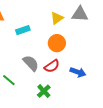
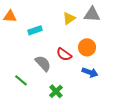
orange circle: (57, 43) -> (87, 47), moved
red semicircle: (52, 66) -> (64, 54), moved, turned 70

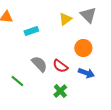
gray triangle: (92, 14) -> (88, 15), turned 42
red semicircle: (64, 54) -> (60, 66), moved
green cross: (56, 91) -> (60, 91), moved

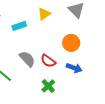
yellow triangle: (65, 19) -> (44, 14), moved

